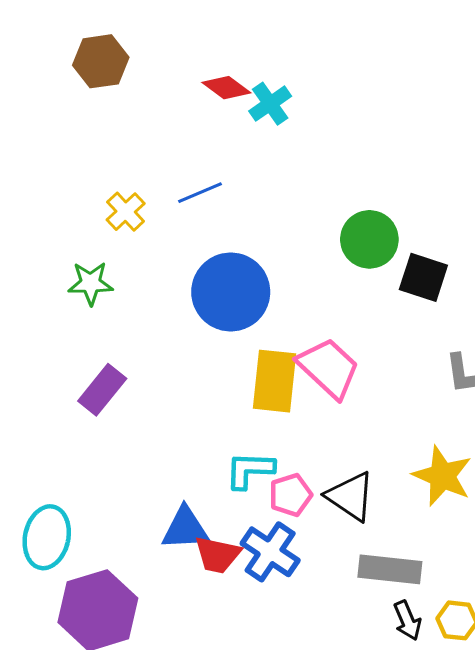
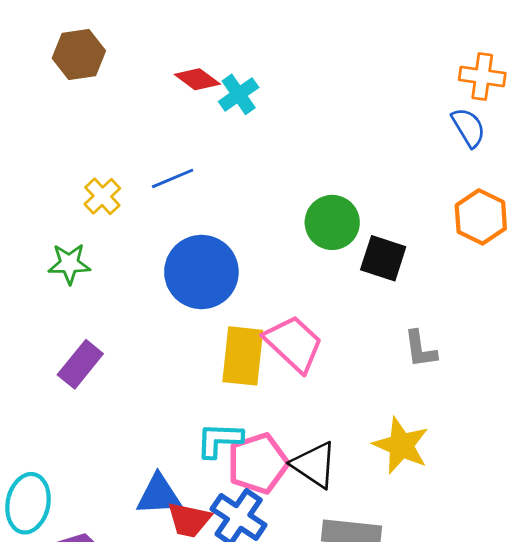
pink pentagon: (291, 495) -> (258, 463), size x1.5

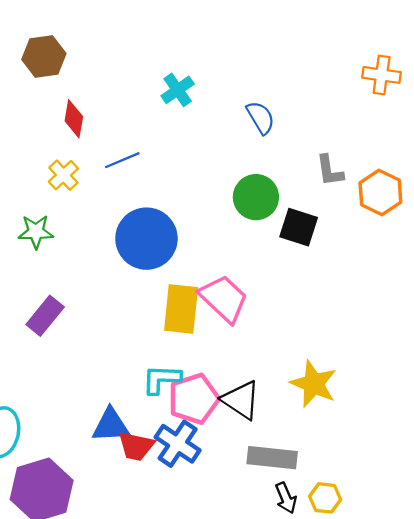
red diamond: (197, 79) -> (74, 119), moved, turned 63
blue semicircle: (468, 127) -> (261, 118), moved
gray L-shape: (420, 349) -> (330, 171), moved

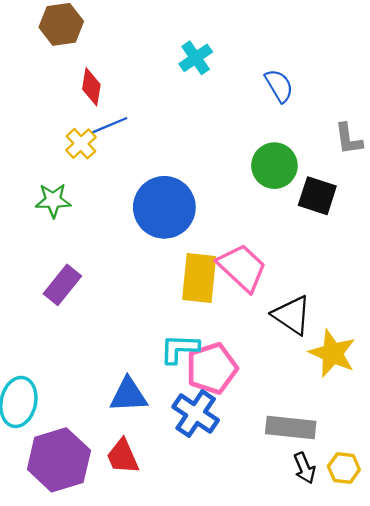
blue line: (122, 160) -> (110, 125), moved
black triangle: (241, 400) -> (292, 315), moved
red trapezoid: (136, 446) -> (123, 456), moved, turned 54

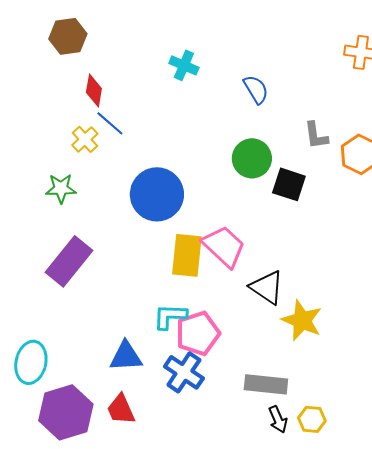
cyan cross: (196, 58) -> (184, 65), turned -32
blue line: (110, 125) -> (110, 123), turned 64
purple rectangle: (62, 285) -> (69, 261), size x1.4

